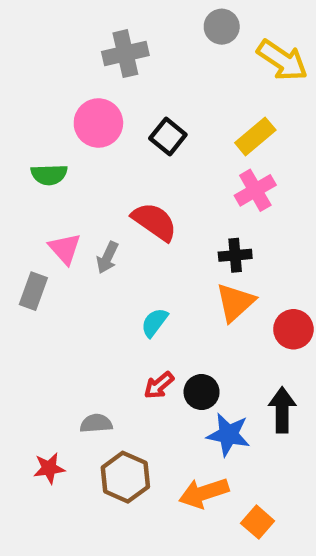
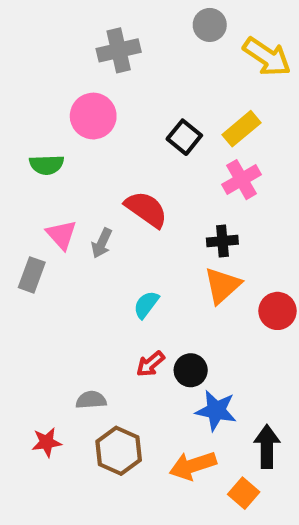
black square: (168, 136) -> (184, 137), moved
black arrow: (282, 410) -> (267, 447), moved

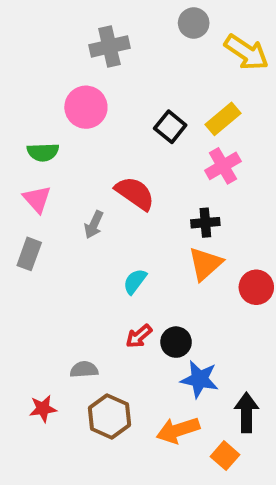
pink triangle: (61, 235) -> (37, 199), moved

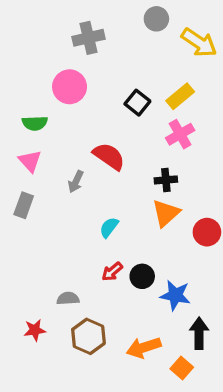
blue star: (200, 379) -> (175, 295), moved

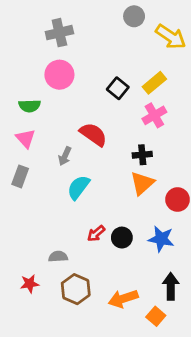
gray cross: (88, 38) -> (59, 33), moved
cyan semicircle: (109, 227) -> (78, 187), moved, size x1.4
blue star: (175, 295) -> (161, 239), moved

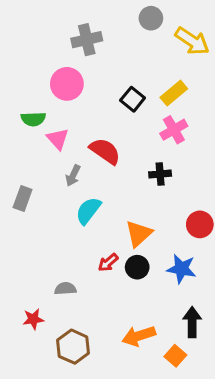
gray cross: (59, 33) -> (87, 40), moved
pink triangle: (25, 138) -> (58, 139), moved
orange triangle: (142, 183) -> (139, 234), moved
brown hexagon: (76, 289) -> (73, 347), moved

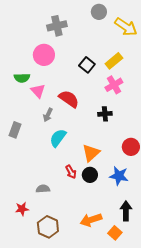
red arrow: (108, 263) -> (71, 172), turned -80

